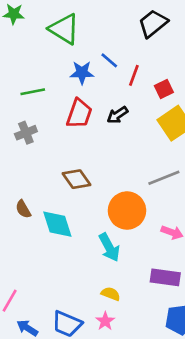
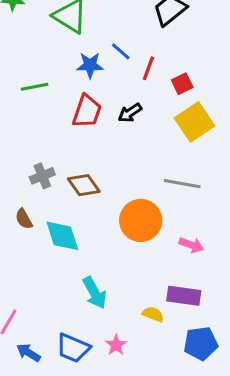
gray cross: (26, 133) -> (42, 176), moved
gray line: (164, 178) -> (182, 184), turned 32
cyan arrow: (109, 247) -> (95, 293), moved
yellow semicircle: (111, 294) -> (153, 314), moved

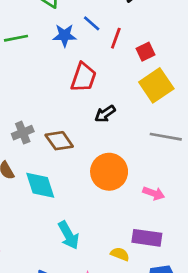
green line: (35, 87) -> (16, 38), moved
red trapezoid: (87, 111) -> (83, 77), moved
black arrow: (130, 113) -> (105, 114), moved
gray line: (182, 184) -> (166, 137), moved

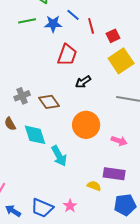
green line: (16, 38) -> (27, 21), moved
red line: (116, 38) -> (91, 26), turned -35
cyan arrow: (69, 235) -> (59, 156), moved

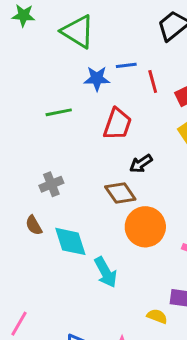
blue line: (73, 15) -> (126, 65), turned -48
green line: (27, 21) -> (59, 112), moved
brown diamond: (49, 102) -> (120, 193), moved

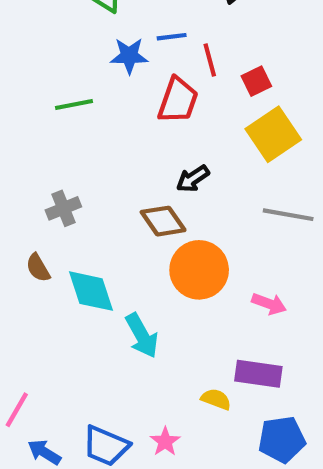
red trapezoid: (117, 124) -> (178, 100), moved

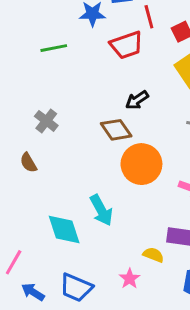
red trapezoid: (178, 100) -> (127, 45), turned 52
gray cross: (63, 208) -> (46, 121), turned -30
cyan diamond: (91, 291) -> (64, 230), moved
pink star: (165, 442) -> (130, 279), moved

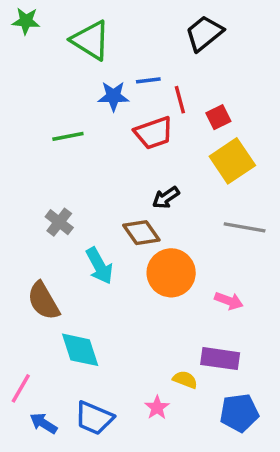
brown semicircle: (28, 163) -> (43, 301), moved, size x1.6
cyan arrow: (101, 210) -> (99, 266), moved

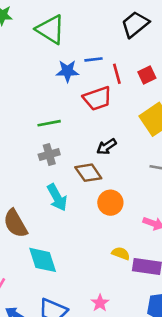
red square: (218, 117) -> (147, 75), moved
green line: (68, 136) -> (49, 123), moved
gray cross: (59, 222) -> (49, 154), moved, turned 36
orange circle: (171, 273) -> (110, 203), size x0.7
yellow semicircle: (185, 380) -> (121, 253), moved

